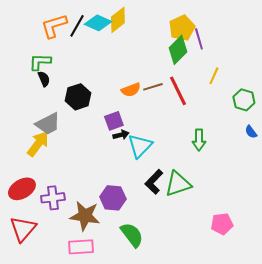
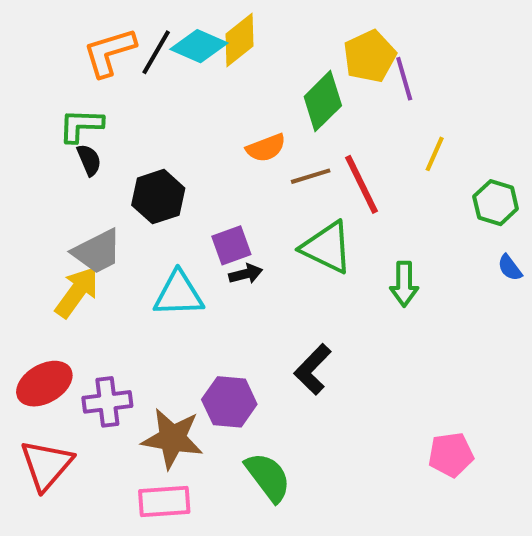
green diamond: (178, 50) -> (323, 101), moved
orange semicircle: (131, 90) -> (266, 148), moved
cyan triangle: (140, 146) -> (179, 294), moved, turned 44
green triangle: (178, 184) -> (327, 247), moved, turned 44

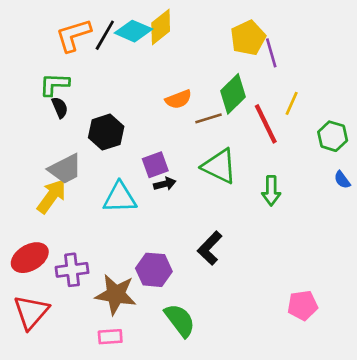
green diamond: (323, 101) -> (233, 94), moved
red line: (361, 184) -> (266, 124), moved
pink rectangle: (164, 501) -> (110, 337), size x0.7

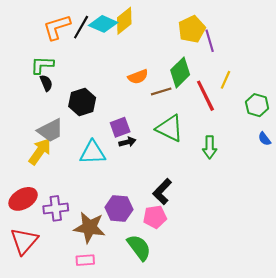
pink pentagon: (303, 305) -> (155, 217), moved

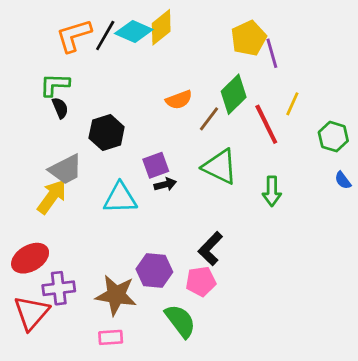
brown line: (161, 91) -> (209, 119), turned -36
purple cross: (56, 208) -> (59, 288), moved

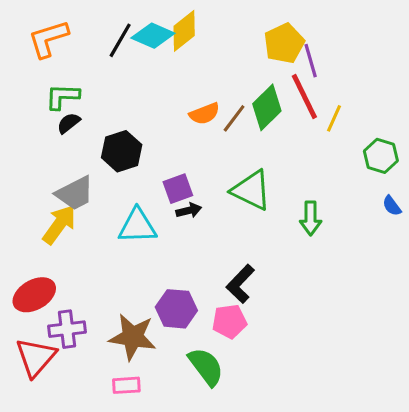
orange L-shape: (74, 36) -> (48, 39), moved
black semicircle: (60, 108) -> (69, 123), turned -105
brown line: (209, 119) -> (234, 118), moved
red line: (266, 124) -> (304, 96), moved

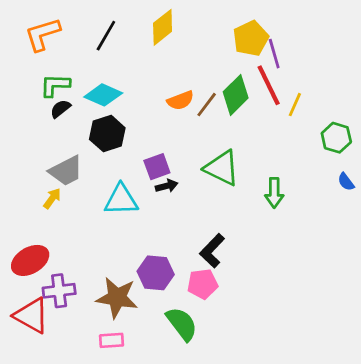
cyan diamond: (153, 36) -> (103, 95), moved
yellow arrow: (59, 225) -> (52, 198), size x0.6
red triangle: (36, 357) -> (31, 316), turned -42

